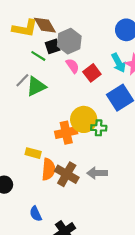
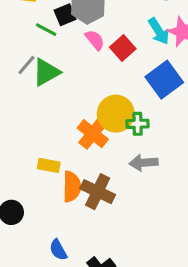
orange cross: (66, 133) -> (93, 134), turned -35
gray arrow: (97, 173) -> (143, 163), moved

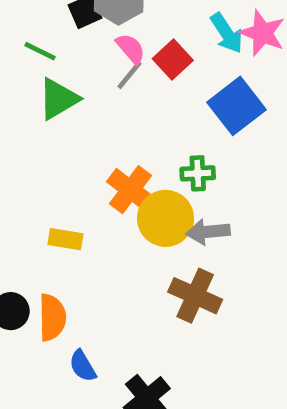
green line: (46, 30) -> (40, 51), moved
gray line: (26, 65) -> (129, 75), moved
yellow circle: (116, 114) -> (166, 218), moved
orange semicircle: (72, 187) -> (52, 317), moved
brown cross: (98, 192) -> (195, 296), moved

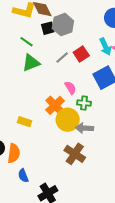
pink semicircle: (131, 48) -> (70, 88), moved

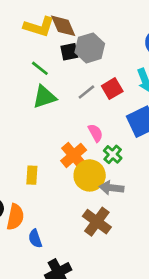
green cross: (84, 103) -> (113, 154), turned 32
yellow rectangle: (25, 122) -> (32, 175), turned 72
blue semicircle: (23, 176) -> (35, 239), moved

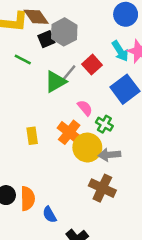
green triangle: (44, 97) -> (55, 82), moved
yellow rectangle: (32, 175) -> (32, 136), moved

